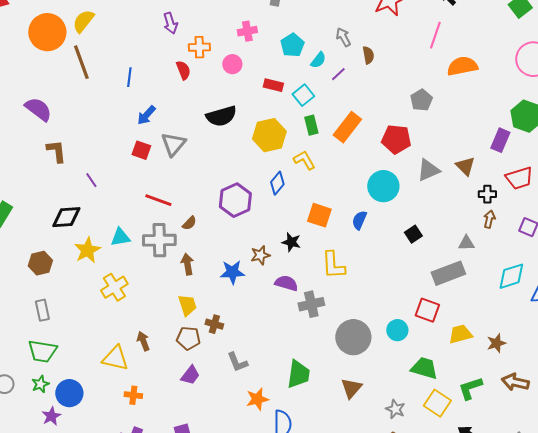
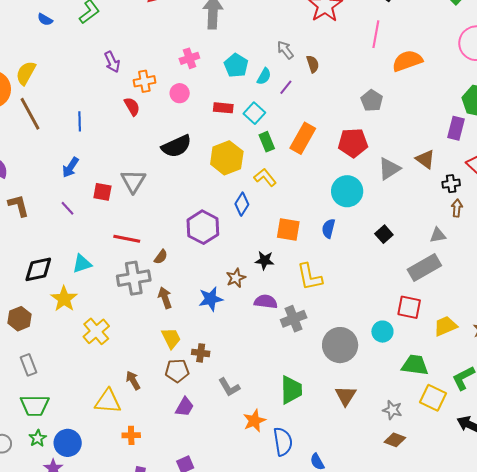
blue arrow: (146, 115) -> (70, 167), moved
purple line: (91, 180) -> (68, 208), moved
cyan triangle: (120, 237) -> (82, 264), moved

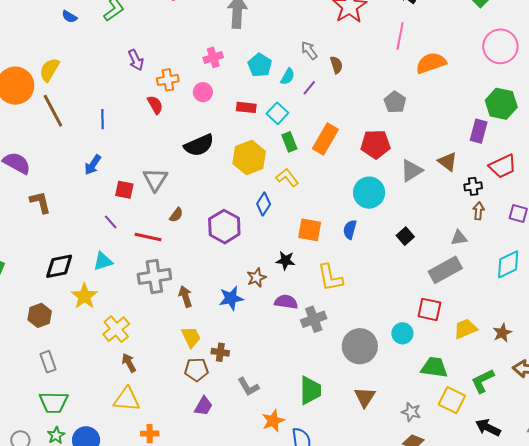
purple line: (68, 208) -> (111, 222), moved
brown semicircle: (161, 257) -> (176, 215), moved
brown arrow: (133, 380) -> (129, 363), moved

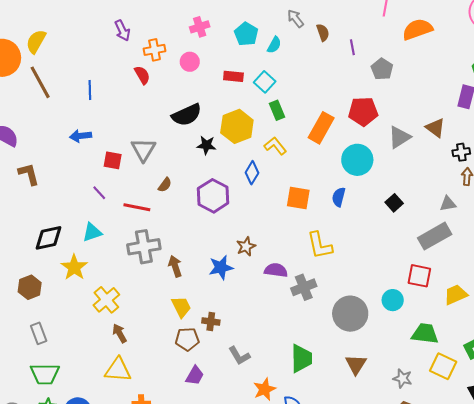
purple line: (309, 88) -> (352, 47), moved, turned -49
orange rectangle: (325, 139) -> (321, 128), moved
blue arrow: (93, 165) -> (81, 136), turned 50
black star: (285, 261) -> (206, 145), moved

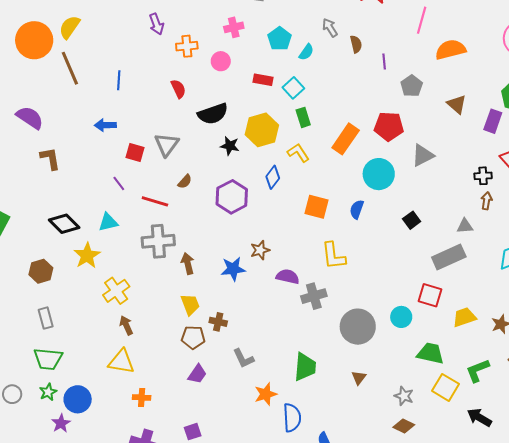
red semicircle: (142, 75) -> (178, 89), moved
brown triangle: (435, 128) -> (457, 104), moved
black diamond: (48, 238) -> (64, 224), turned 52
brown triangle: (356, 364) -> (359, 378), size x0.7

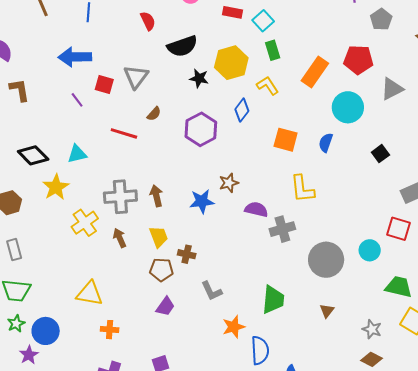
blue arrow: (105, 125) -> (75, 57), size x1.5
purple line: (119, 183) -> (77, 100), moved
gray cross: (158, 241) -> (120, 197), moved
brown arrow: (126, 325) -> (120, 238), moved

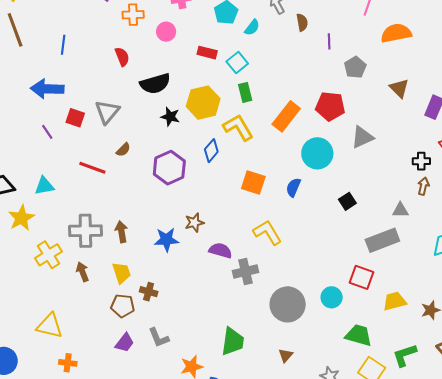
yellow L-shape: (268, 86) -> (238, 127), size x1.4
yellow L-shape: (302, 189) -> (267, 232), turned 152
gray L-shape: (212, 291) -> (159, 338), moved

